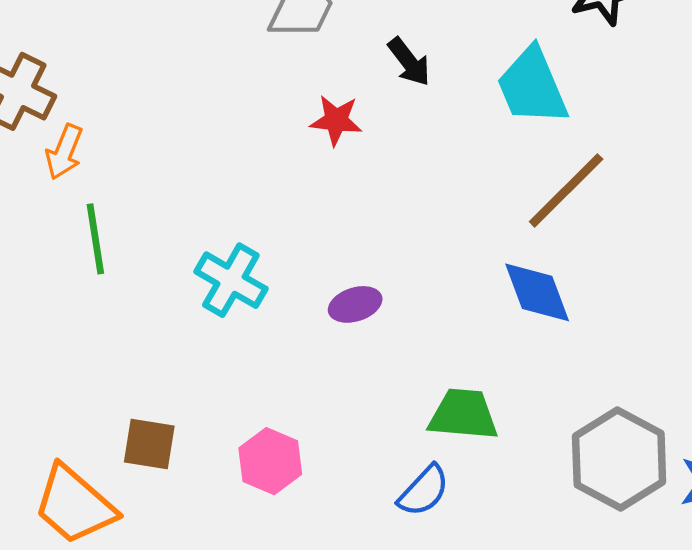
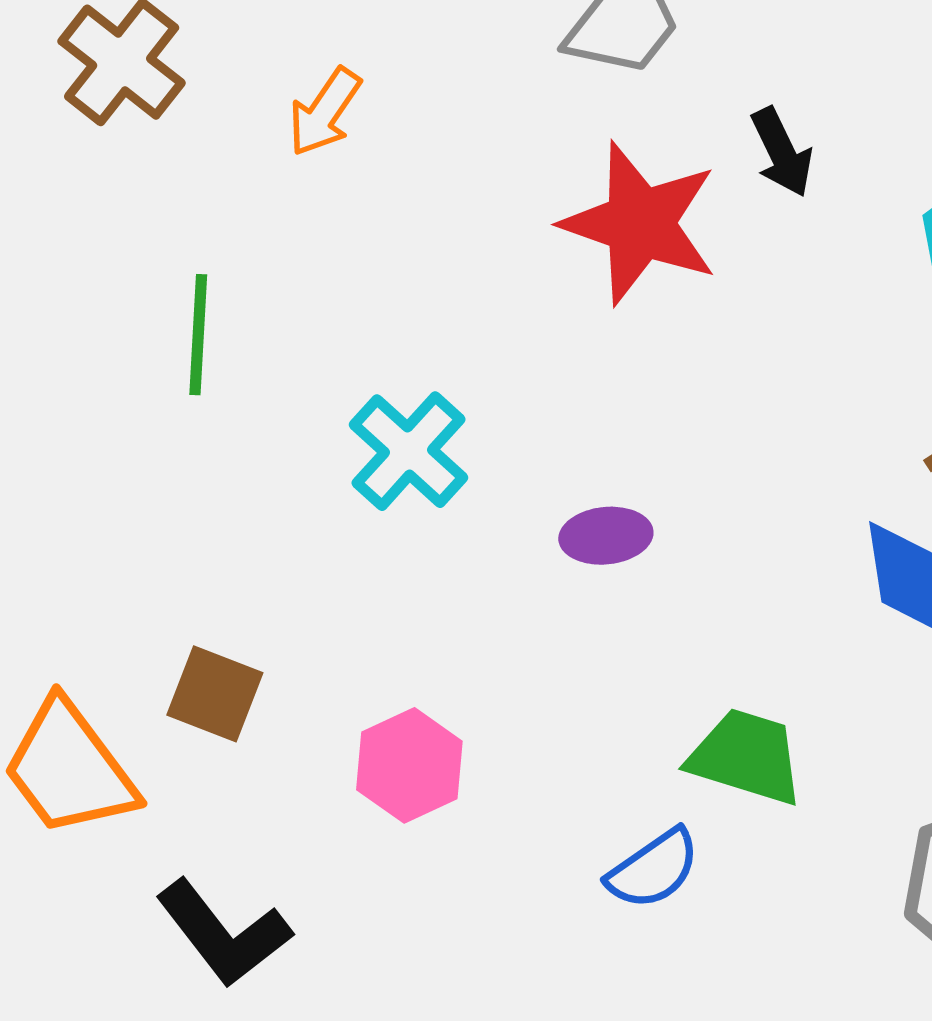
red star: (336, 120) -> (640, 223), size x1.8
orange arrow: (64, 152) -> (325, 112), moved

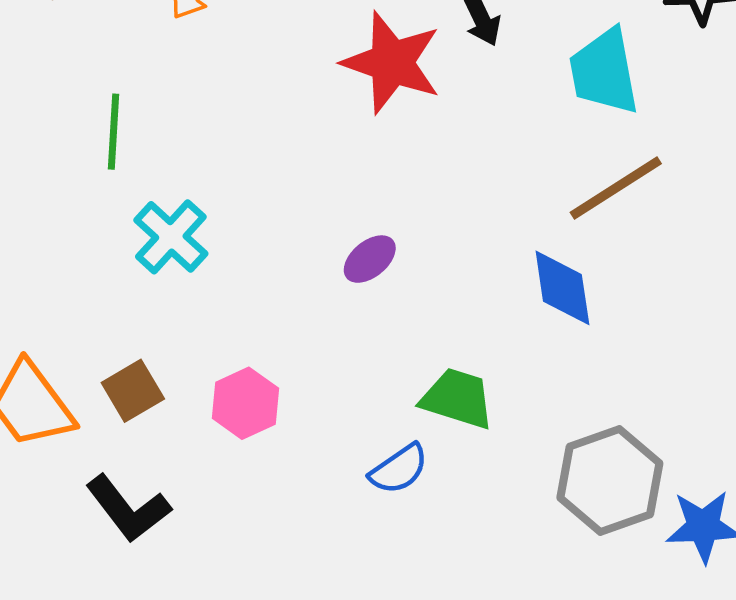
cyan cross: (409, 451) -> (171, 237), moved
purple ellipse: (606, 536) -> (370, 259), turned -34
brown square: (215, 694) -> (133, 391), moved, turned 38

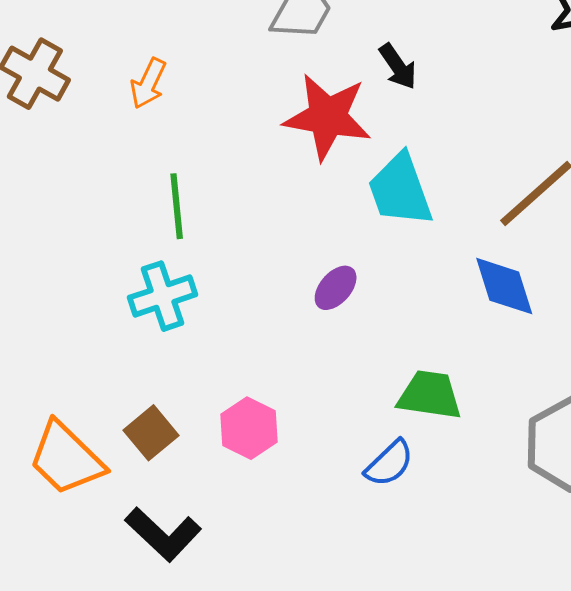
cyan trapezoid: (604, 72) -> (400, 190), moved
green line: (113, 132) -> (177, 206), moved
cyan cross: (171, 237) -> (163, 296), turned 38

